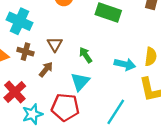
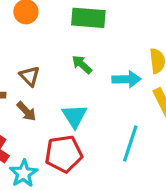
green arrow: (86, 55) -> (82, 64), moved
brown arrow: (46, 69) -> (26, 111), turned 112

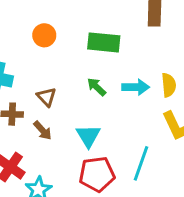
cyan arrow: (127, 79) -> (136, 87), moved
red pentagon: (64, 154) -> (97, 174), moved

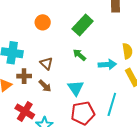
green rectangle: (104, 42) -> (83, 25), turned -50
cyan arrow: (136, 87) -> (107, 65), moved

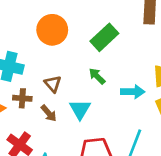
orange circle: (43, 22) -> (52, 30), size x1.5
cyan triangle: (76, 88) -> (80, 109), moved

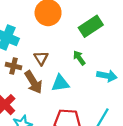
cyan triangle: (80, 109) -> (60, 83), turned 42
brown arrow: (49, 113) -> (33, 82), size x1.5

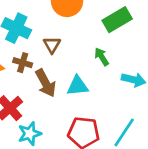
brown triangle: (41, 58) -> (52, 45), moved

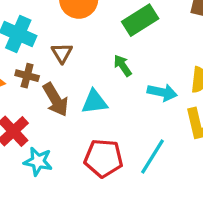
cyan star: (30, 134) -> (38, 161), turned 30

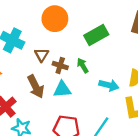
brown cross: (27, 76) -> (60, 66), moved

